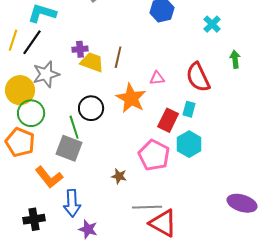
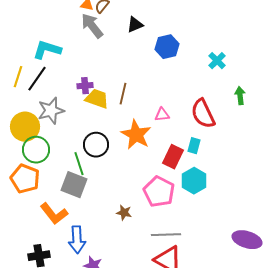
gray line: (147, 207) -> (166, 235), moved

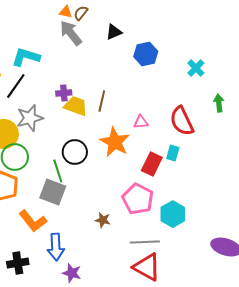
cyan hexagon: (194, 181) -> (173, 214), moved

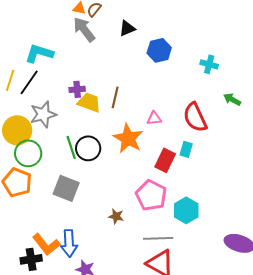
cyan cross: (196, 68) -> (209, 64), turned -30
green arrow: (219, 103) -> (232, 99), turned -54
green line: (58, 171) -> (71, 147), moved
orange L-shape: (33, 221) -> (46, 244), moved

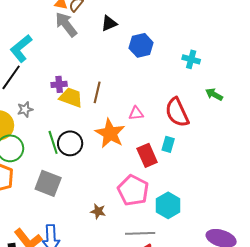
cyan L-shape: (39, 53) -> (21, 48), turned -56
gray star: (43, 114) -> (25, 109), size x0.6
red rectangle: (165, 160) -> (147, 155), turned -50

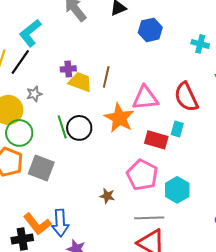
pink triangle: (136, 113) -> (145, 98), size x1.8
red rectangle: (147, 155) -> (156, 140), turned -50
gray square: (48, 183) -> (41, 168), moved

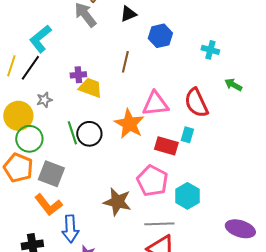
brown line: (106, 77) -> (125, 62), moved
brown star: (107, 196) -> (117, 202), size x1.8
orange L-shape: (37, 224) -> (48, 205), moved

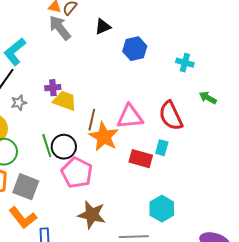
brown line: (125, 62) -> (92, 120), moved
gray star: (44, 100) -> (19, 103), moved
pink pentagon: (152, 181) -> (77, 173), moved

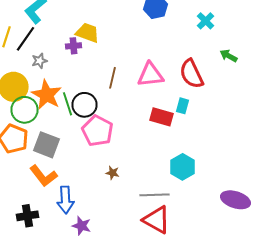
cyan cross: (185, 63) -> (206, 21), turned 30
yellow trapezoid: (65, 101) -> (88, 33), moved
orange star: (104, 137) -> (46, 95), moved
brown star: (92, 215) -> (112, 173), size x0.5

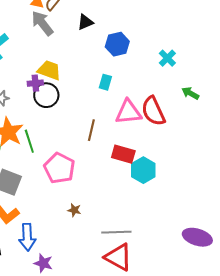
pink triangle: (150, 75) -> (128, 112), moved
brown line: (112, 78) -> (91, 130), moved
black circle: (84, 105) -> (46, 95), moved
cyan rectangle: (182, 106) -> (105, 82), moved
cyan hexagon: (182, 167) -> (143, 170), moved

